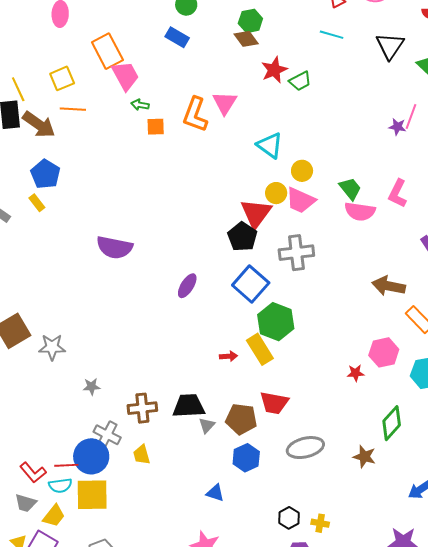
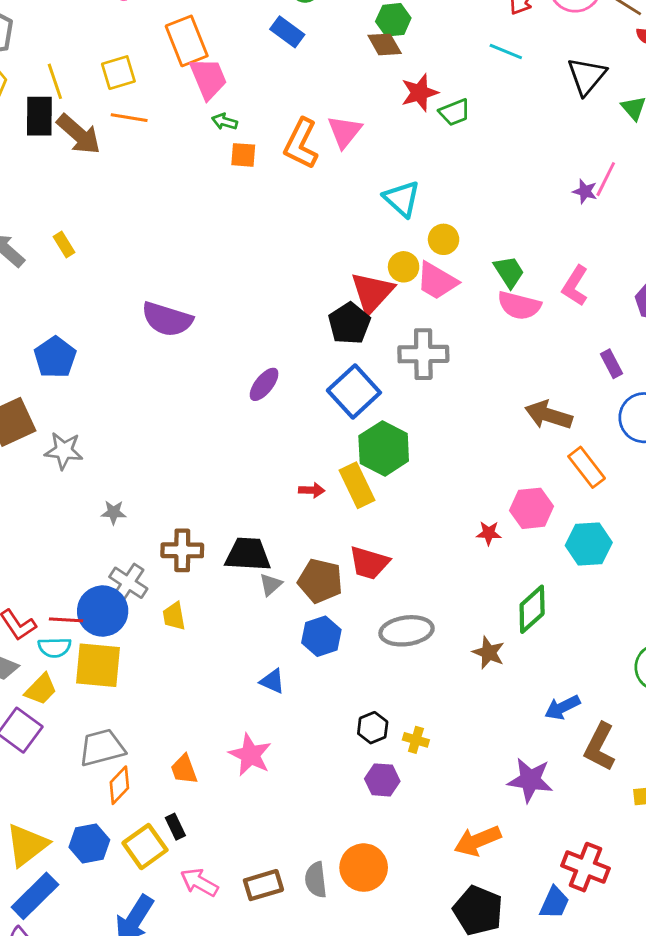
blue pentagon: (45, 174) -> (55, 357), moved

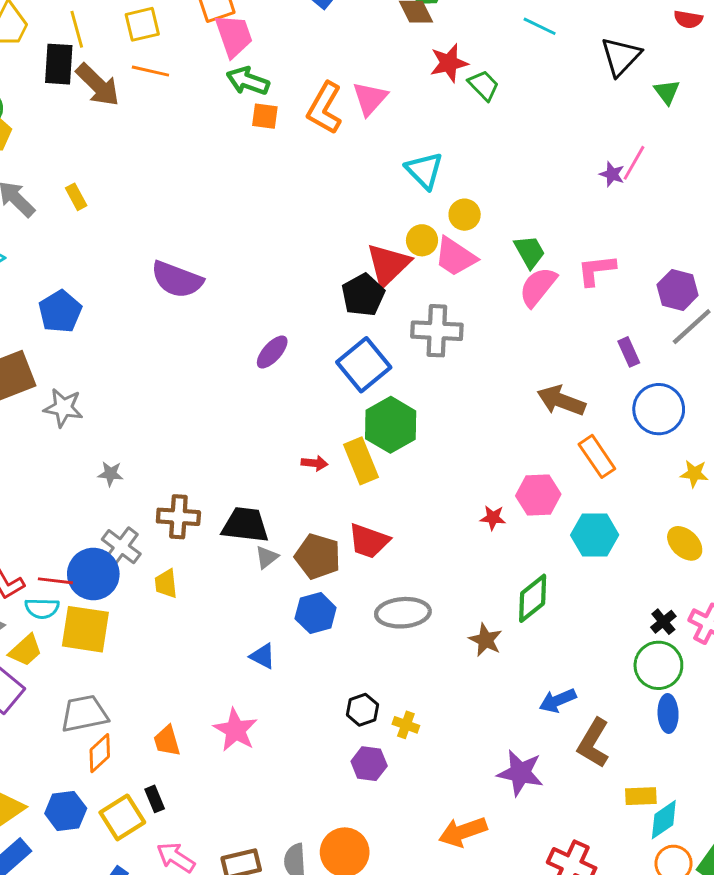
green trapezoid: (455, 112) -> (484, 85), turned -116
green arrow: (225, 122) -> (248, 81), size x1.6
pink L-shape: (575, 286) -> (596, 270), turned 48
pink semicircle: (519, 305) -> (538, 287), turned 111

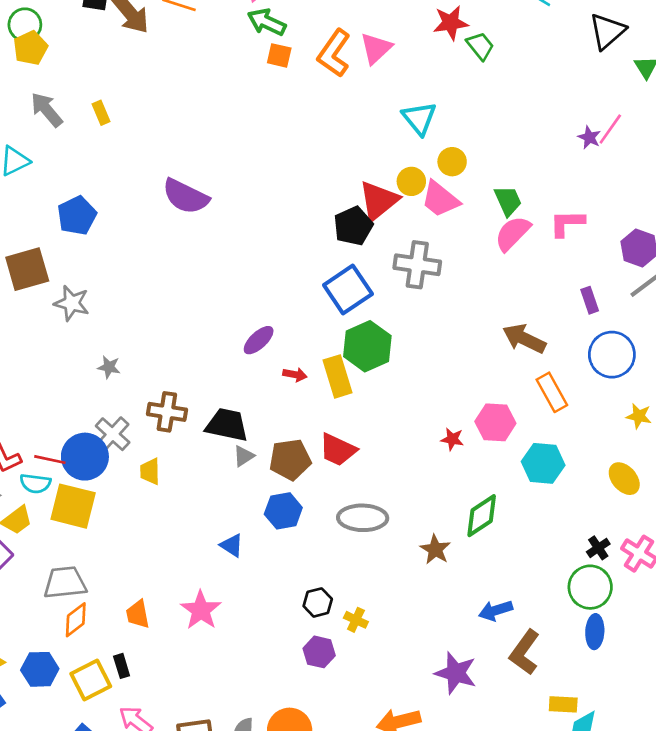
purple ellipse: (272, 352) -> (259, 340), moved
brown pentagon: (318, 556) -> (290, 459), turned -30

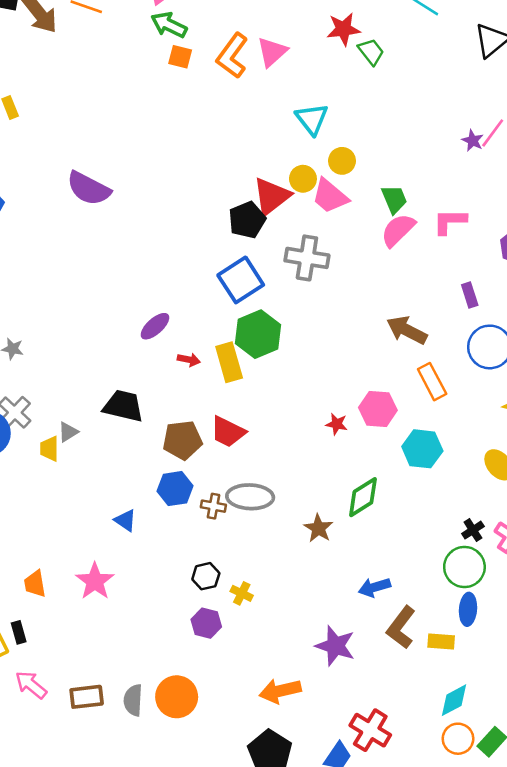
brown cross: (167, 412) -> (213, 506), moved, size x0.7
gray triangle: (244, 456) -> (68, 432), moved
yellow rectangle: (563, 704) -> (441, 641), moved

